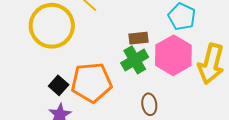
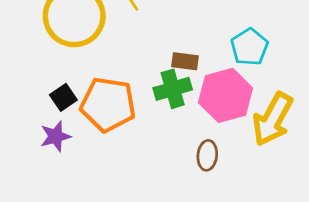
brown ellipse: (149, 104) -> (207, 155), moved

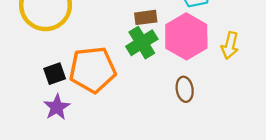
black square: (63, 97) -> (55, 74), turned 30
yellow arrow: (273, 119) -> (230, 45), size x0.6

